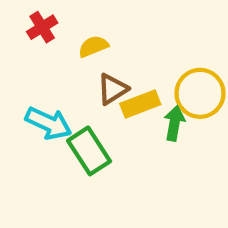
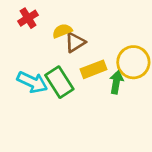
brown triangle: (113, 89) -> (75, 42), moved
green rectangle: (89, 151) -> (59, 82), moved

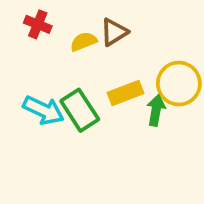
red cross: (28, 18) -> (38, 24), turned -36
brown triangle: (75, 42) -> (114, 32), moved

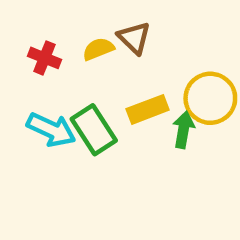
red cross: (38, 24) -> (44, 58), moved
brown triangle: (114, 32) -> (134, 38), turned -44

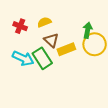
brown triangle: (134, 38) -> (51, 40), moved
green arrow: (183, 130) -> (88, 30), moved

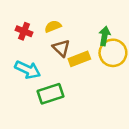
green rectangle: (42, 58) -> (50, 94), moved, turned -75

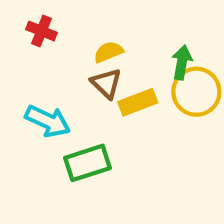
yellow semicircle: (53, 26) -> (108, 52), moved
red cross: (24, 31) -> (41, 31), moved

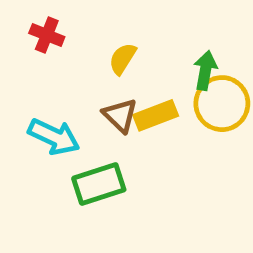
yellow semicircle: (108, 52) -> (123, 59), turned -36
brown triangle: (106, 83) -> (120, 115), moved

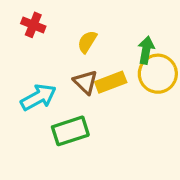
cyan arrow: (54, 137) -> (38, 97), turned -54

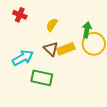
green rectangle: (70, 131) -> (42, 78), turned 30

